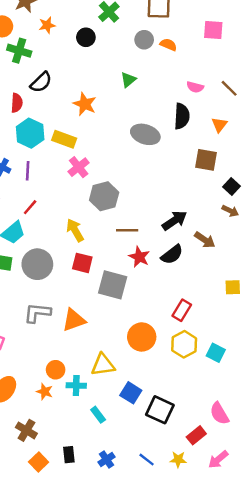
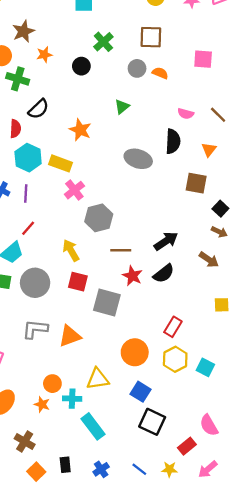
brown arrow: (205, 240) -> (209, 260), moved
blue square: (131, 393) -> (140, 392), moved
cyan rectangle: (98, 415) -> (93, 426), size x1.6

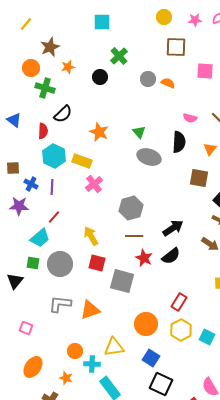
brown square: (151, 37) -> (176, 47), moved
green triangle: (122, 107) -> (139, 132), moved, turned -32
gray hexagon: (99, 218) -> (131, 208), moved
orange star: (42, 404) -> (66, 378), moved

